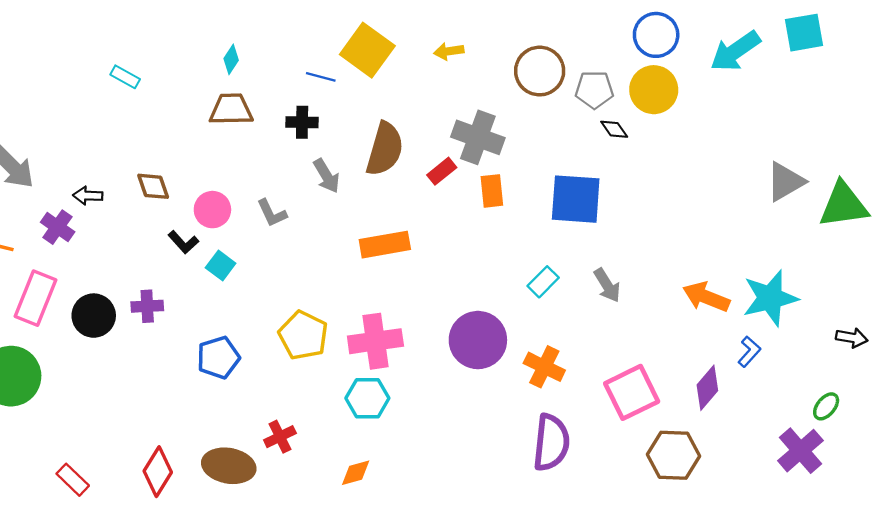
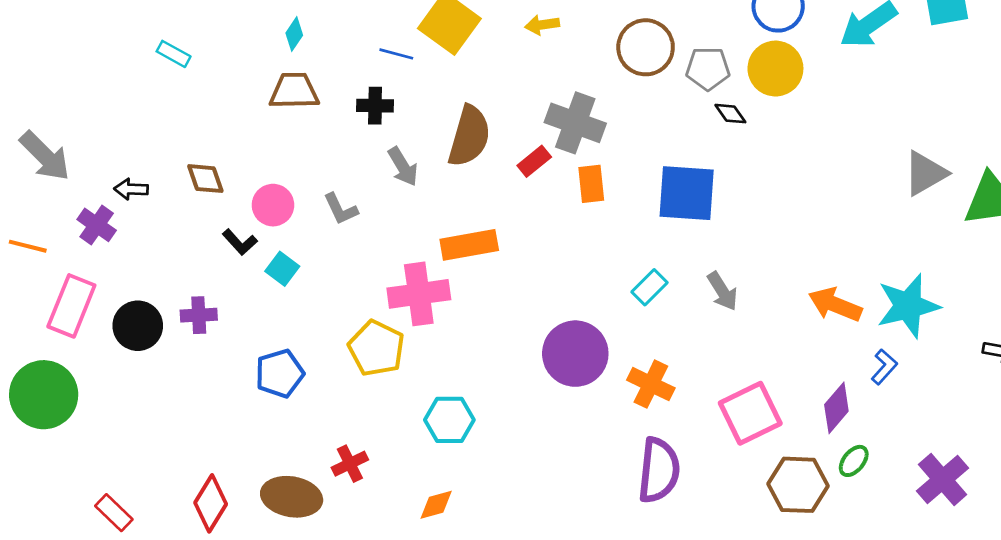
pink cross: (375, 341) -> (419, 294), moved
green ellipse: (826, 406) -> (854, 461), moved

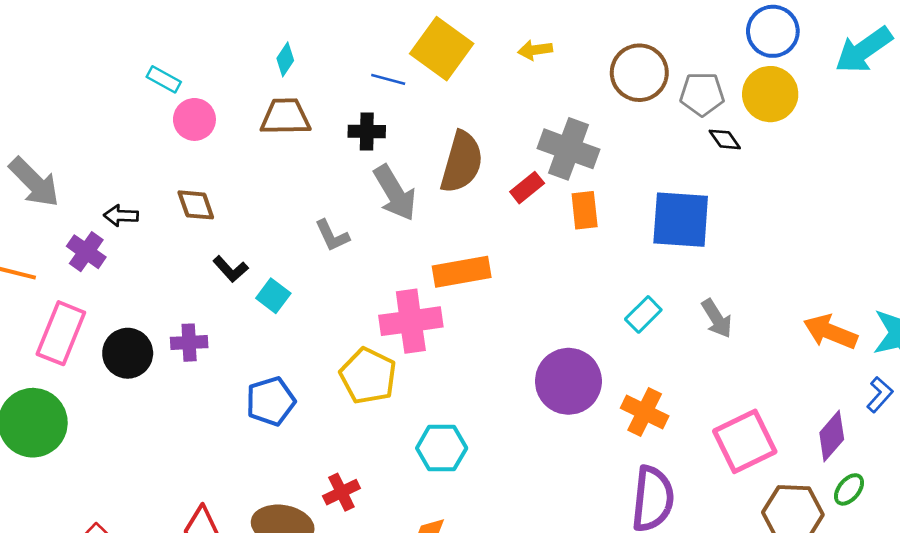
gray arrow: (403, 167) -> (395, 193), size x1.4
pink circle: (273, 205) -> (194, 119), moved

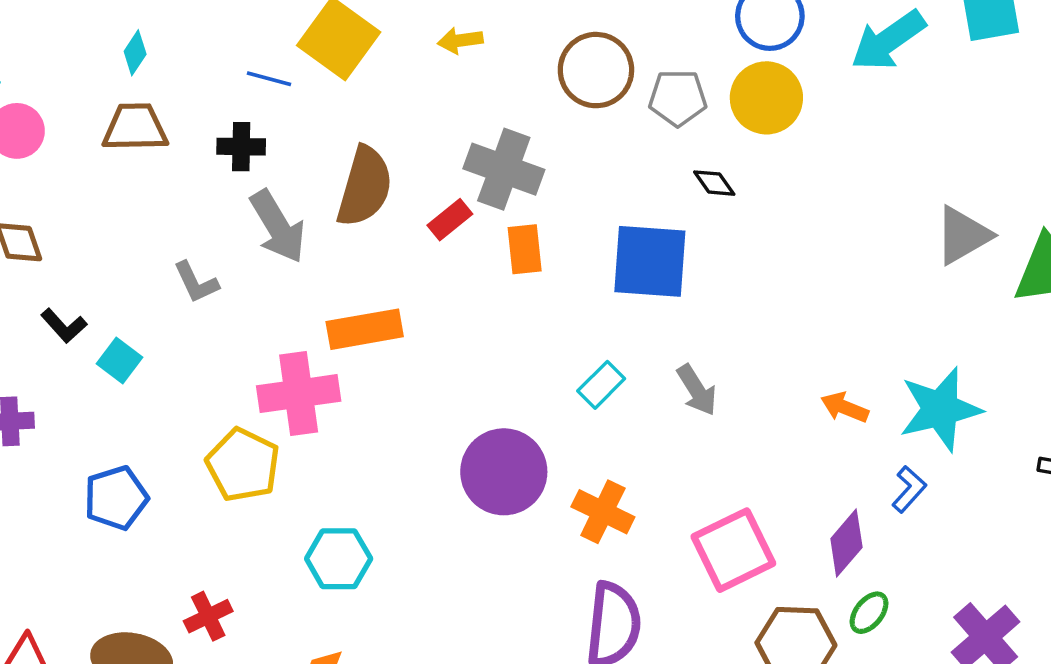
black diamond: (725, 139) -> (714, 183), moved
orange arrow: (830, 332) -> (845, 407), size x0.7

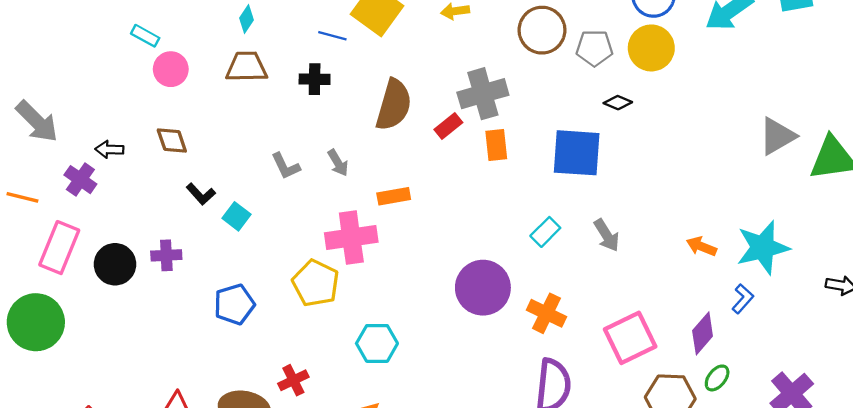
gray cross: (504, 169) -> (483, 94), turned -36
black diamond: (714, 183) -> (618, 103), turned -32
gray arrow: (278, 227) -> (338, 163), moved, size x0.6
orange rectangle: (365, 329) -> (394, 196), size x0.7

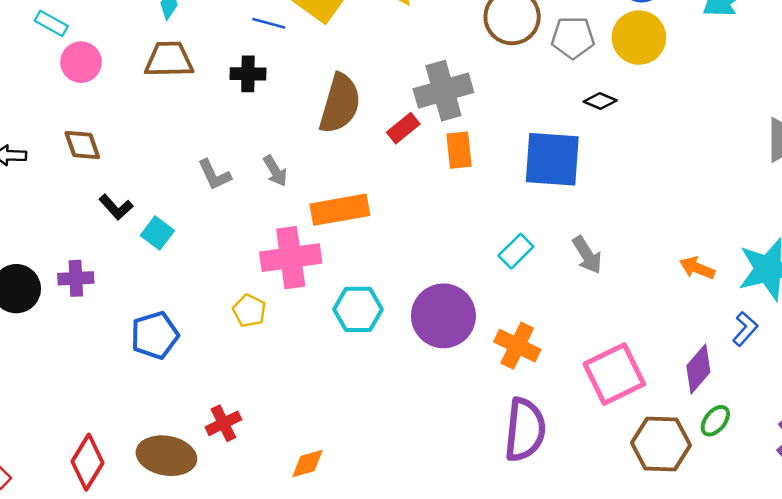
orange rectangle: (394, 196) -> (340, 210), size x1.5
yellow pentagon: (316, 283) -> (249, 311), size x0.6
cyan hexagon: (377, 343) -> (358, 309), moved

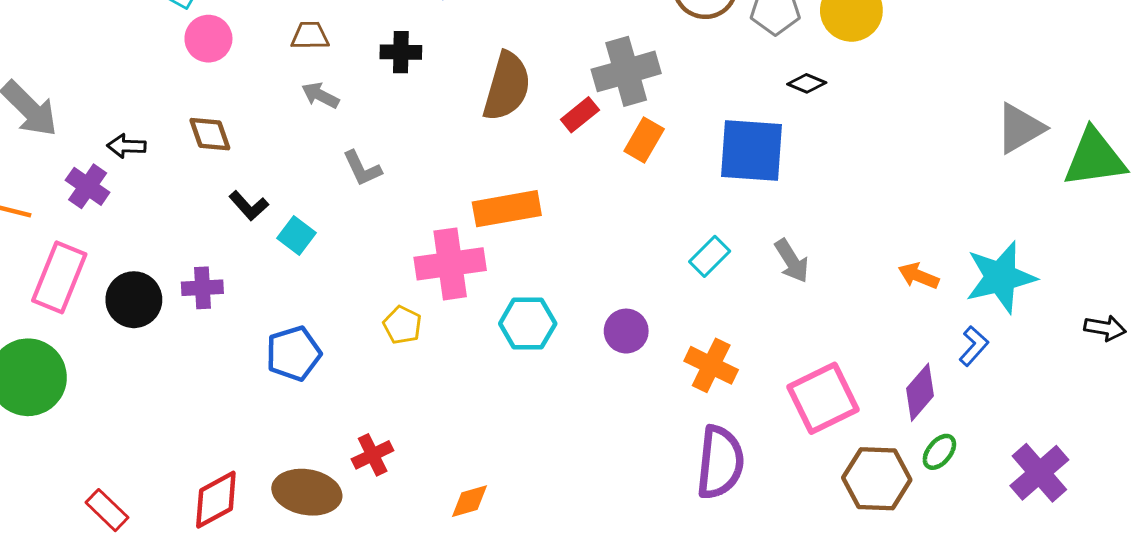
brown trapezoid: (169, 60) -> (310, 36), size x0.7
orange rectangle: (459, 150) -> (644, 140), turned 36
gray arrow: (275, 171) -> (320, 95), moved, turned 148
purple circle: (443, 316) -> (626, 331), size x0.6
red diamond: (87, 462) -> (216, 500), turned 30

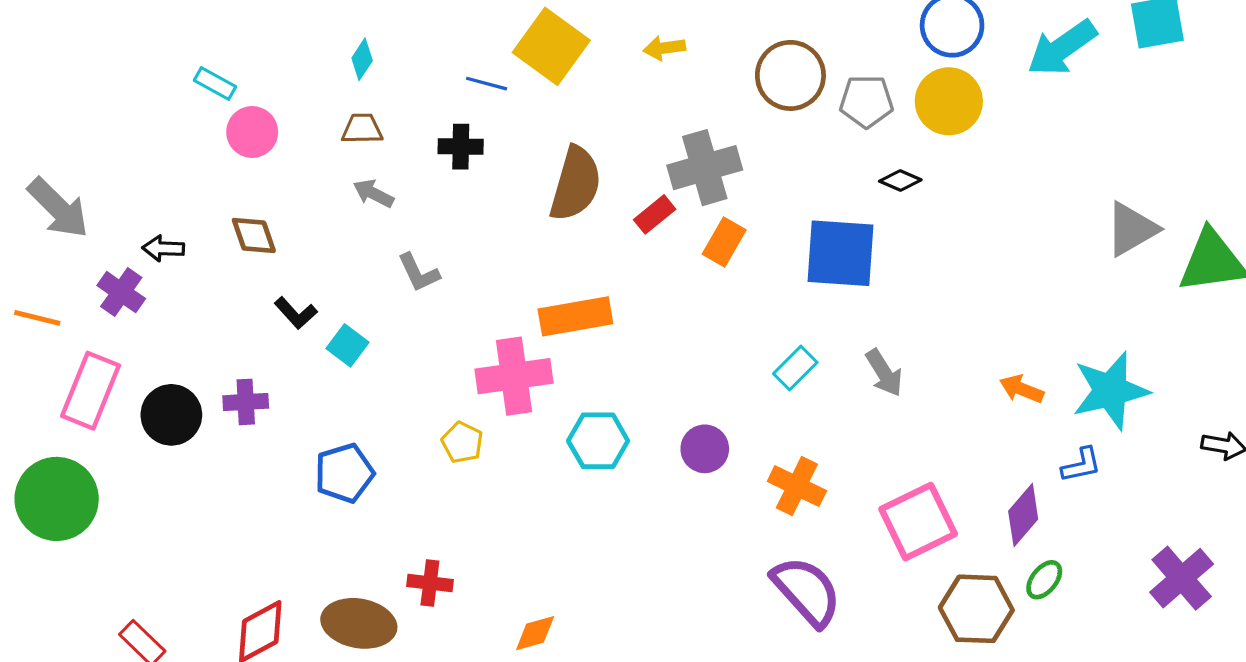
blue L-shape: (974, 346) -> (1081, 465), turned 36
red cross: (373, 455) -> (430, 583), turned 33
purple semicircle: (720, 462) -> (807, 591), turned -48
purple cross: (1039, 473) -> (1182, 578), moved

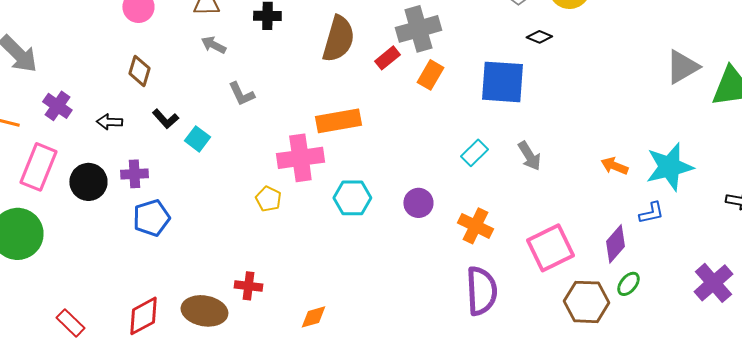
brown diamond: (254, 235) -> (139, 71), turned 36
black arrow: (163, 248) -> (109, 122), moved
blue pentagon: (344, 473) -> (151, 218), moved
purple semicircle: (807, 591) -> (481, 291), turned 39

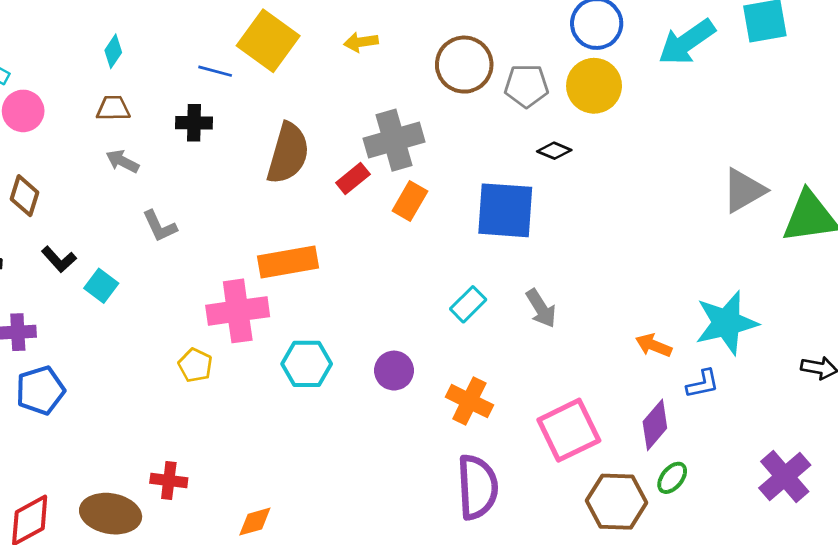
orange arrow: (614, 166) -> (654, 345), moved

